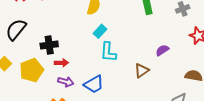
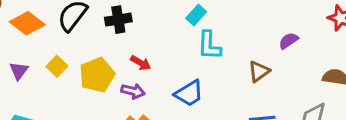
black cross: (49, 45) -> (118, 20), moved
red arrow: (61, 63) -> (141, 63), turned 32
purple arrow: (66, 82) -> (133, 91), moved

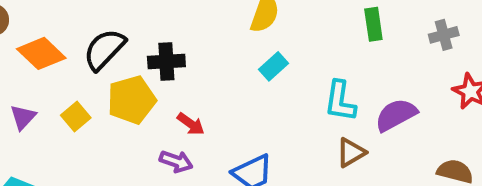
purple semicircle: (289, 41) -> (396, 115), size x1.5
cyan L-shape: (209, 45) -> (340, 101), moved
yellow pentagon: (97, 75) -> (131, 100), moved

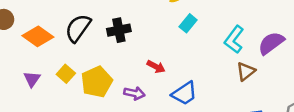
yellow pentagon: (131, 100) -> (97, 82), moved
cyan L-shape: (340, 101) -> (234, 39), turned 36
red arrow: (191, 124) -> (156, 67), moved

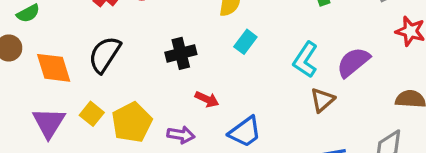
black cross: (119, 30) -> (181, 53), moved
orange diamond: (38, 36) -> (54, 68), turned 40
purple triangle: (32, 79) -> (49, 123), size x1.5

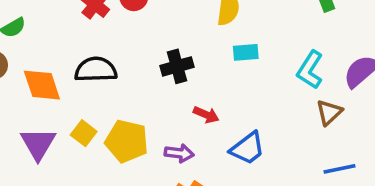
cyan rectangle: (245, 42) -> (246, 52), turned 50
black semicircle: (105, 55) -> (96, 70), turned 57
yellow pentagon: (132, 122) -> (127, 141), turned -30

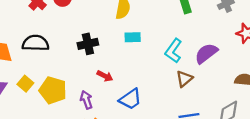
purple arrow: (179, 153) -> (86, 100), turned -120

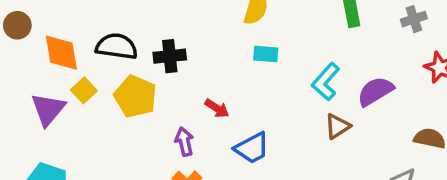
black cross: (88, 44) -> (170, 56), moved
yellow square: (25, 84) -> (84, 90), moved
yellow pentagon: (53, 90) -> (135, 96), moved

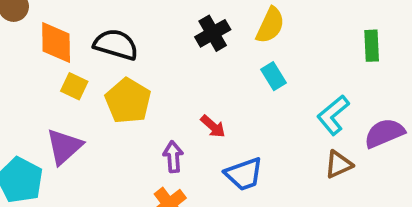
cyan rectangle: (266, 54) -> (274, 76), turned 45
black cross: (170, 56) -> (213, 33), moved, turned -32
yellow square: (84, 90) -> (74, 86), turned -30
purple triangle: (48, 109) -> (64, 147), moved

